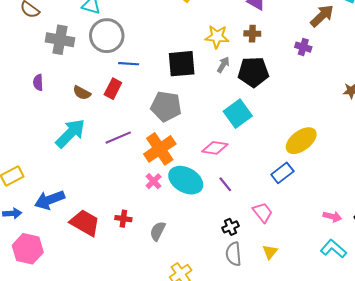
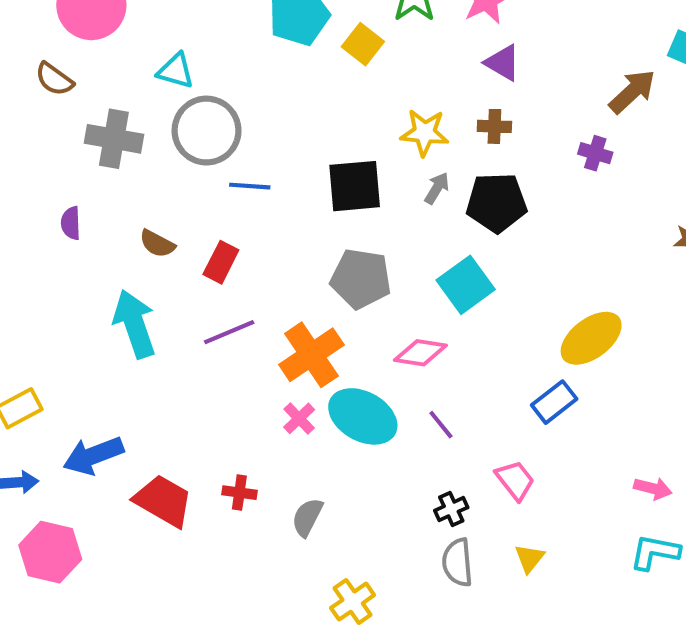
red rectangle: (113, 89) -> (221, 262), moved
gray pentagon: (166, 106) -> (361, 279), moved
cyan arrow: (70, 133) -> (135, 324), turned -64
cyan L-shape: (333, 249) -> (655, 552), turned -30

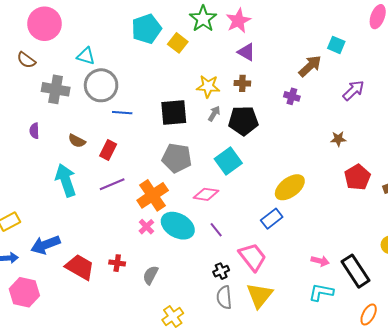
pink trapezoid: (515, 480) -> (252, 257), size x1.4
yellow triangle: (529, 558) -> (260, 295), size x1.8

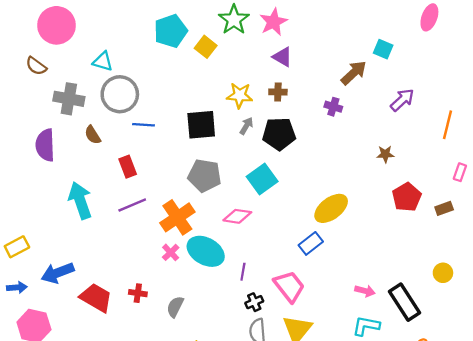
purple semicircle: (34, 131) -> (45, 145), size x1.8
brown semicircle: (77, 141) -> (93, 135), moved, turned 30
red rectangle: (108, 150) -> (128, 167), turned -48
purple line: (216, 230) -> (243, 272), moved, turned 49

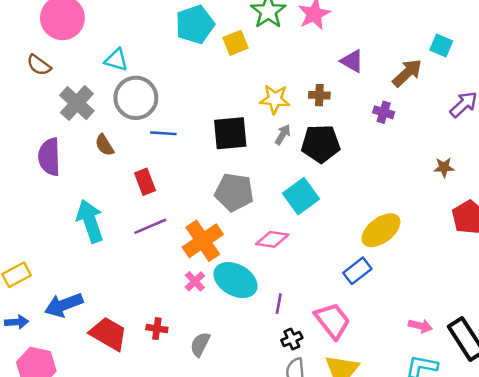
yellow square: (206, 47) -> (235, 43), turned 30
purple triangle: (282, 57) -> (352, 61), moved
gray cross: (69, 99) -> (77, 103), turned 32

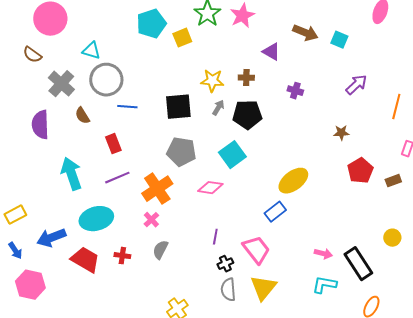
brown arrow: (407, 73) -> (305, 33), moved, turned 65
cyan ellipse: (235, 280) -> (96, 219), moved, turned -44
blue arrow: (17, 322) -> (15, 251), turned 60
gray semicircle: (200, 344) -> (160, 250), moved

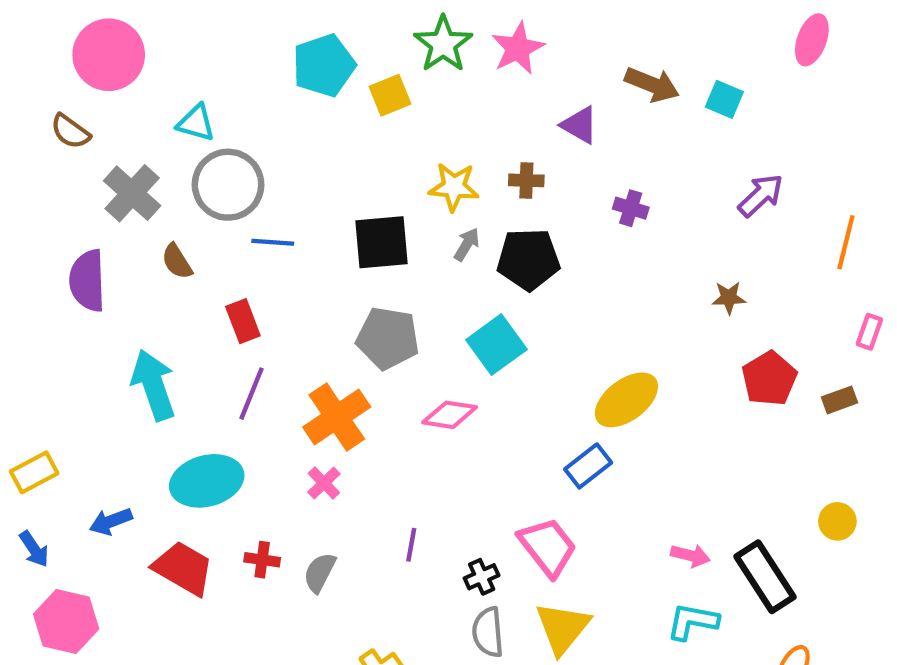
purple line: (117, 178) -> (251, 394), turned -45
purple line: (215, 237) -> (411, 545), moved
blue arrow: (51, 238) -> (111, 521), size x0.7
gray semicircle: (160, 250) -> (320, 573), moved

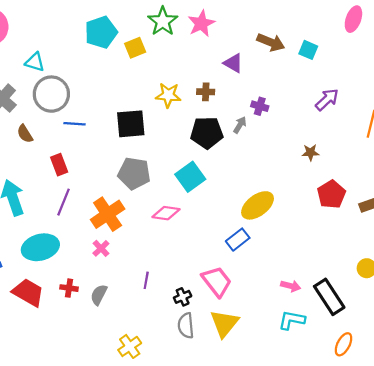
gray arrow: (467, 244) -> (240, 125), moved

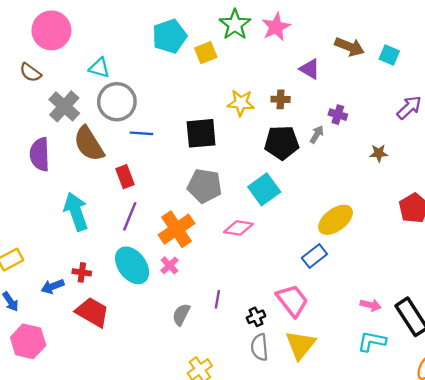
brown semicircle: (25, 134) -> (89, 144), size x1.8
brown star: (310, 152) -> (379, 153), moved
cyan ellipse: (40, 247) -> (132, 265), moved, turned 68
red cross: (69, 288) -> (82, 272), moved
gray semicircle: (99, 295) -> (181, 314), moved

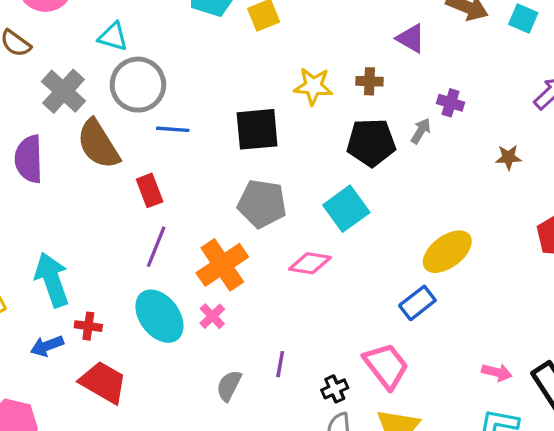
cyan arrow: (76, 212) -> (52, 280), moved

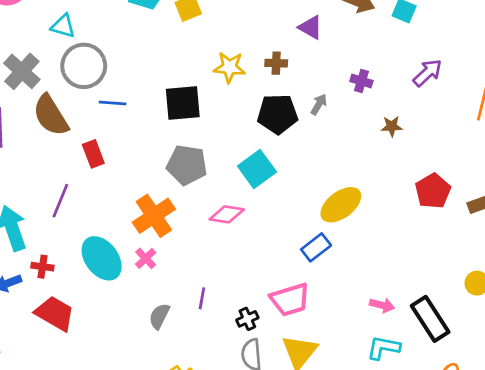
purple cross: (451, 103) -> (361, 81), moved
purple line: (156, 247) -> (60, 201), moved
pink trapezoid: (386, 366) -> (290, 300), turned 111

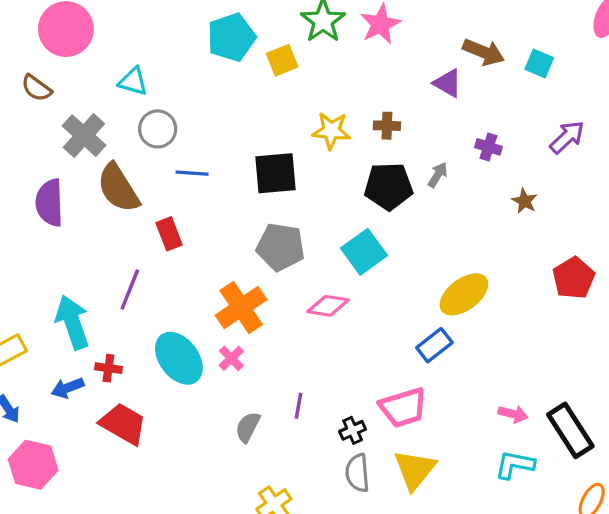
purple triangle: (311, 27) -> (448, 83), moved
gray circle: (84, 66) -> (158, 129), size x0.7
brown star: (392, 126) -> (525, 201), turned 30

